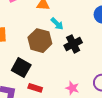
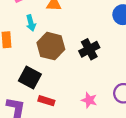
cyan arrow: (57, 24) -> (31, 23), moved, turned 32

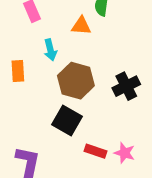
black square: (30, 78) -> (67, 120), moved
red rectangle: (46, 101) -> (96, 151), moved

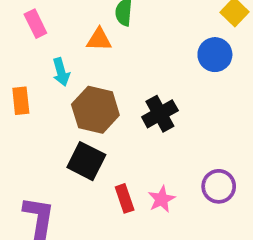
red rectangle: (96, 151) -> (125, 198), turned 55
pink star: (124, 153) -> (162, 199), turned 30

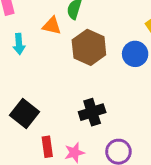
brown hexagon: (95, 110) -> (89, 47), moved
black cross: (160, 114) -> (92, 112), moved

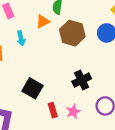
orange triangle: (52, 26) -> (43, 21), turned -32

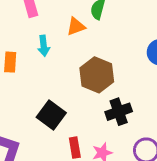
brown hexagon: (72, 33) -> (97, 75), moved

